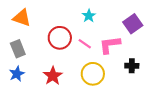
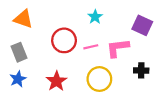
purple square: (133, 24) -> (142, 25), turned -30
pink line: (85, 44) -> (91, 47), turned -48

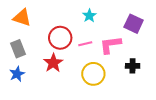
red star: (57, 81) -> (53, 63), moved

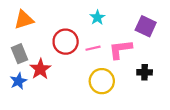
orange triangle: (22, 18) -> (24, 20), turned -36
red star: (53, 63) -> (40, 69), moved

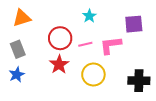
purple square: (146, 26) -> (134, 24), turned -30
red star: (40, 69) -> (59, 64), moved
black cross: (145, 72) -> (139, 81), moved, size x1.5

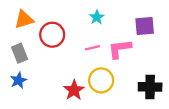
red circle: (60, 38) -> (52, 35), moved
red star: (59, 64) -> (74, 90), moved

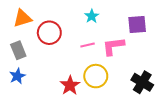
black cross: (150, 87) -> (142, 82), turned 30

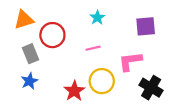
pink L-shape: (113, 46) -> (130, 61), moved
gray rectangle: (18, 50) -> (31, 54), moved
blue star: (17, 76) -> (29, 81), moved

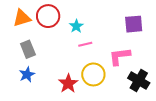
cyan star: (97, 18) -> (76, 26), moved
red circle: (52, 35) -> (48, 16), moved

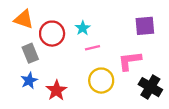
red circle: (48, 16) -> (52, 34), moved
orange triangle: (22, 18) -> (24, 19), turned 36
red star: (68, 84) -> (56, 90), moved

